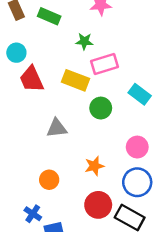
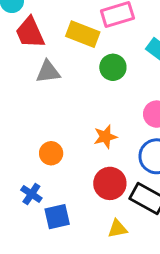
gray triangle: (57, 128) -> (48, 72), moved

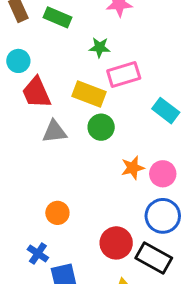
green circle: (113, 67) -> (101, 127), moved
orange star: (105, 137) -> (133, 168), moved

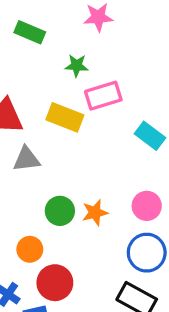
green circle: (101, 127) -> (60, 211), moved
orange star: (133, 168) -> (95, 213), moved
red circle: (116, 243) -> (55, 283), moved

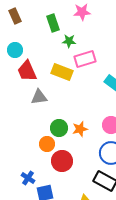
green rectangle: (30, 32) -> (53, 23), moved, turned 48
orange circle: (30, 249) -> (47, 144), moved
red circle: (55, 283) -> (62, 161), moved

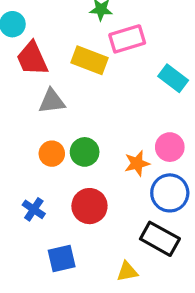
orange star: (80, 129) -> (137, 163), moved
orange circle: (47, 144) -> (52, 154), moved
blue cross: (28, 178) -> (34, 209), moved

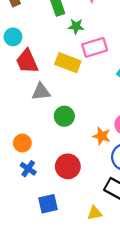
green circle: (85, 152) -> (64, 116), moved
orange circle: (52, 154) -> (22, 143), moved
orange star: (137, 163) -> (102, 136), turned 30

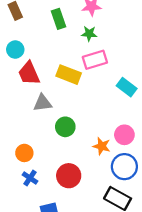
green star: (76, 26) -> (89, 34), moved

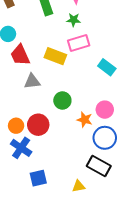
green circle: (65, 127) -> (62, 100), moved
red circle: (69, 176) -> (38, 125), moved
blue cross: (30, 178) -> (21, 148), size x1.5

